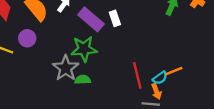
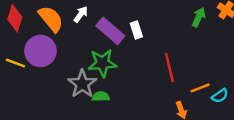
purple circle: (27, 38) -> (40, 51), size x1.6
red line: (137, 75) -> (169, 68), moved
cyan semicircle: (160, 78) -> (220, 96), moved

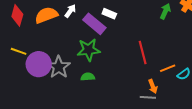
orange semicircle: (51, 19) -> (46, 15), turned -70
white rectangle: (136, 30) -> (109, 14), moved, turned -48
purple circle: (40, 51) -> (39, 64), moved
gray star: (82, 84) -> (59, 67), moved

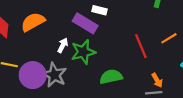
white arrow: (70, 11) -> (63, 45), moved
orange line: (168, 68) -> (169, 38), moved
green semicircle: (88, 77) -> (111, 77), moved, size x1.5

